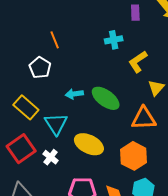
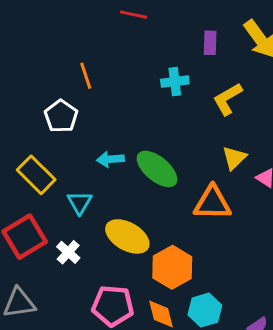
yellow L-shape: (138, 62) -> (227, 99), moved
cyan triangle: (56, 124) -> (79, 203), size x0.7
orange hexagon: (134, 156) -> (172, 267), moved

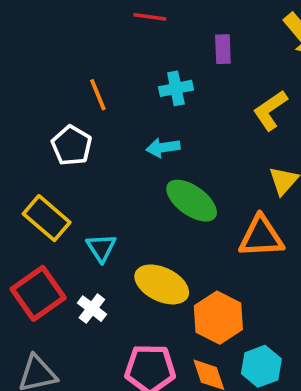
purple rectangle: (210, 43) -> (223, 49), moved
cyan cross: (175, 82) -> (176, 88), moved
cyan arrow: (110, 159) -> (163, 148), moved

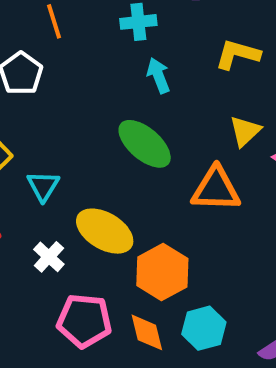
yellow L-shape: (270, 110) -> (238, 54), turned 45
cyan arrow: (163, 148) -> (158, 76), moved, turned 72
white cross: (92, 309) -> (49, 257), moved

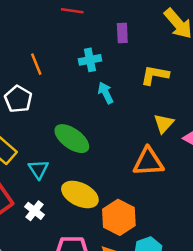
green ellipse: (145, 144) -> (72, 139), moved
white cross: (49, 257) -> (35, 211), moved

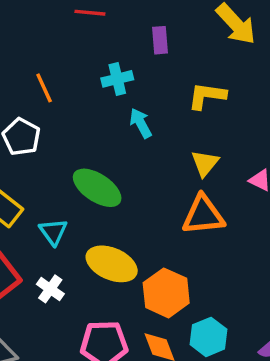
yellow triangle: (164, 123) -> (205, 163), moved

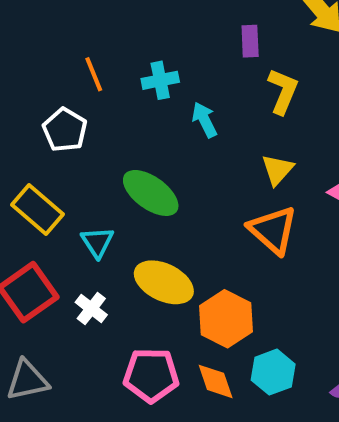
purple rectangle: (160, 40) -> (250, 41), moved
cyan cross: (117, 79) -> (160, 80), moved
yellow L-shape: (207, 96) -> (283, 91), turned 102
orange triangle: (203, 215) -> (273, 230), turned 45

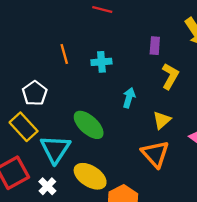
cyan arrow: (205, 120) -> (129, 98), moved, turned 36
white pentagon: (65, 130) -> (35, 93), moved
cyan triangle: (97, 242) -> (55, 149), size x1.6

